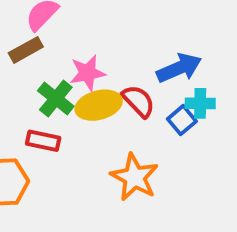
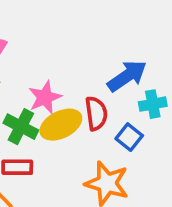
red semicircle: (138, 101) -> (96, 113), turned 48
blue square: (182, 120) -> (129, 137), moved

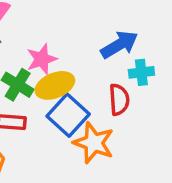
red semicircle: (96, 113) -> (119, 100), moved
blue square: (129, 137) -> (68, 115), moved, size x1.6

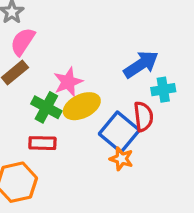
blue square: (68, 115) -> (119, 132), moved
orange star: (94, 143) -> (121, 159), size x0.6

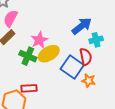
red rectangle: (42, 143) -> (29, 88), moved
orange star: (121, 159) -> (89, 81), moved

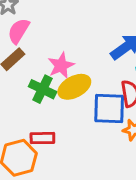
blue square: (72, 67) -> (109, 109), turned -35

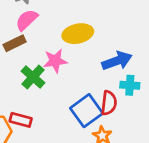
yellow ellipse: (74, 87) -> (78, 34), moved
blue square: (109, 109) -> (87, 111), turned 36

